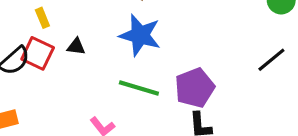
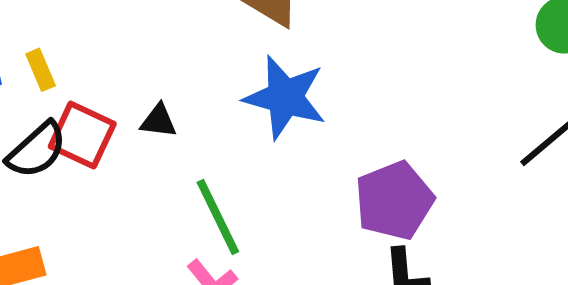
yellow rectangle: (42, 18) -> (41, 70), moved
green line: (139, 88) -> (218, 217), moved, turned 48

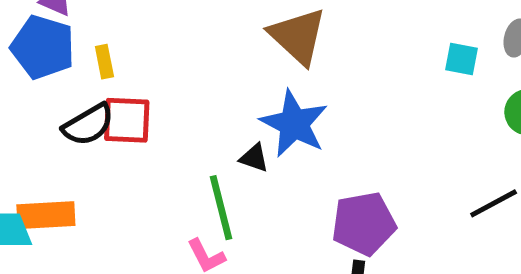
black triangle: (159, 121) -> (254, 158), moved
red square: (82, 135) -> (127, 120), turned -34

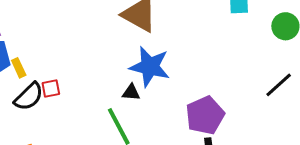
yellow rectangle: (104, 62) -> (19, 68), moved
red square: (127, 120) -> (51, 89), size x0.6

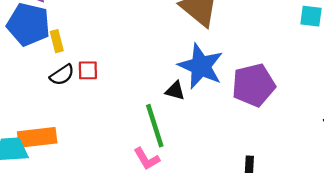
black semicircle: (29, 97) -> (62, 75), size x0.7
purple pentagon: (205, 115) -> (253, 85), moved

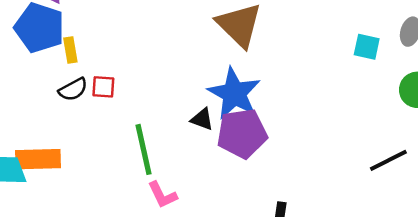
purple pentagon: (253, 85) -> (242, 134), moved
green line: (155, 126) -> (144, 149), moved

